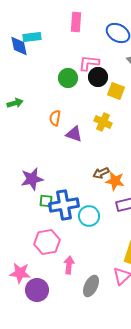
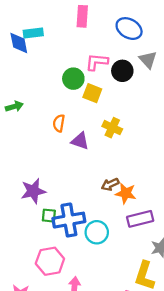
black circle: (98, 77) -> (122, 71), moved
yellow square: (116, 91) -> (92, 93), moved

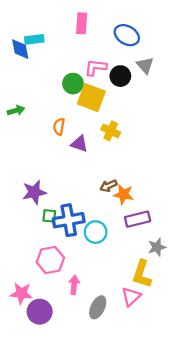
yellow square: (92, 93) -> (91, 98), size x1.5

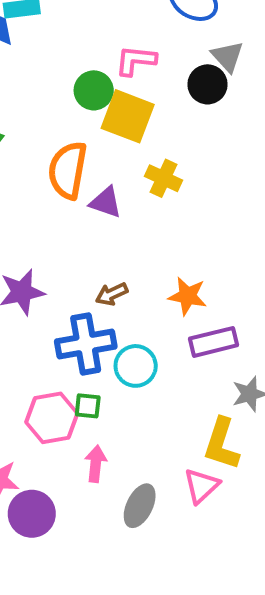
black circle: (120, 76) -> (207, 84), moved
orange semicircle: (59, 127) -> (68, 170), size x1.8
brown arrow: (108, 186) -> (112, 294), moved
green square: (49, 216) -> (88, 406), moved

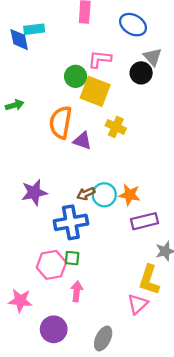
cyan circle: (136, 366) -> (104, 195), moved
gray ellipse: (140, 506) -> (103, 339), moved
purple circle: (32, 514) -> (54, 329), moved

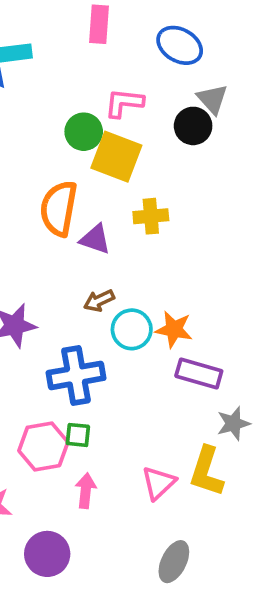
yellow cross: (116, 127) -> (151, 216), turned -30
brown arrow: (86, 194) -> (99, 301), moved
purple rectangle: (145, 221) -> (199, 374), turned 30
pink triangle: (138, 304) -> (159, 483), moved
gray ellipse: (103, 339) -> (174, 562), moved

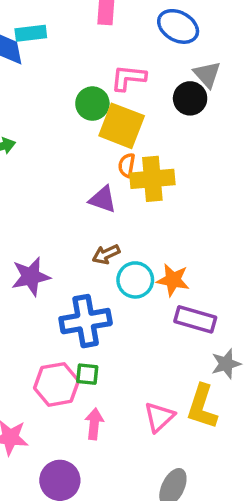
orange semicircle: (59, 208) -> (127, 165), moved, size x0.5
yellow cross: (151, 216) -> (152, 179), size x1.4

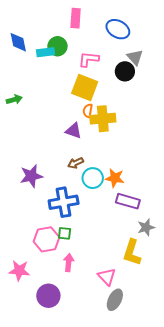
cyan rectangle: (31, 33) -> (45, 52), moved
green circle: (92, 104) -> (57, 46), moved
pink triangle: (159, 417) -> (107, 277), moved, turned -30

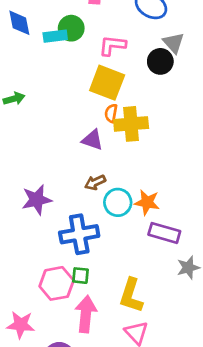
yellow L-shape: (132, 252) -> (131, 295), moved
pink arrow: (69, 263) -> (86, 314), size x1.5

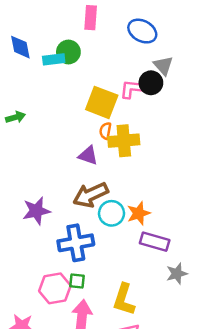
pink L-shape: (112, 45) -> (132, 89), moved
brown arrow: (95, 182) -> (91, 195), size x1.8
orange star: (147, 202) -> (139, 213), turned -30

